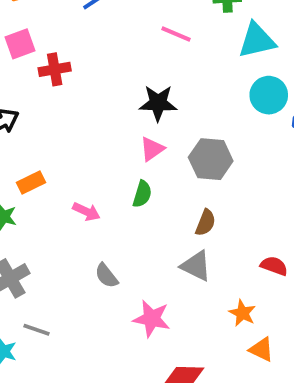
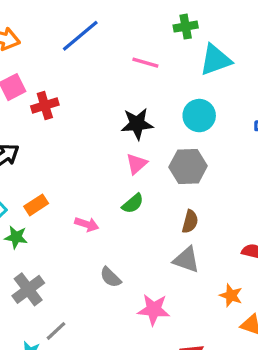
cyan circle: (269, 95) -> (199, 116), moved
green semicircle: (142, 194) -> (133, 204), turned 40
gray line: (36, 330) -> (56, 331), turned -55

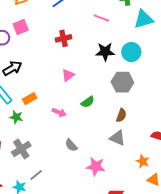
red cross: (45, 106) -> (64, 38), moved
black star: (137, 124) -> (105, 52), moved
pink triangle: (137, 164) -> (68, 75), moved

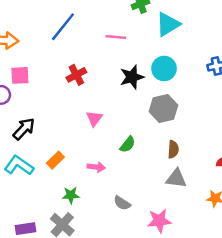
pink square: (21, 27) -> (20, 75), turned 35
green star: (16, 117) -> (71, 195), moved

